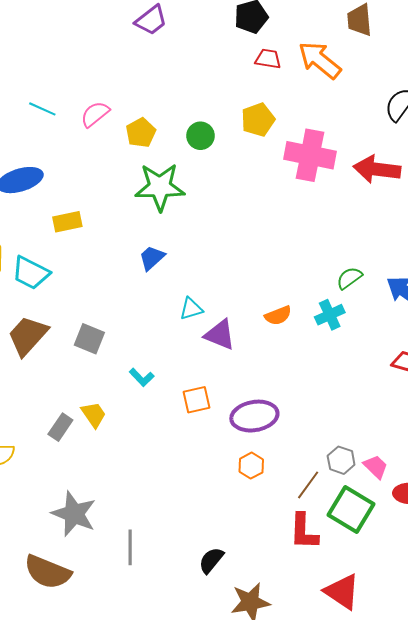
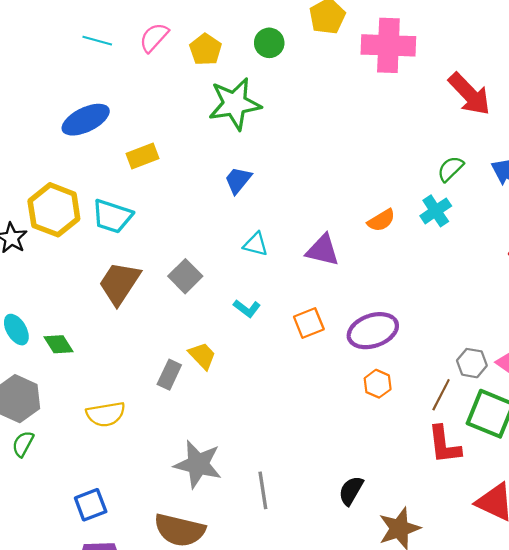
red arrow: (377, 169) -> (469, 94), moved, turned -132
cyan triangle: (191, 309) -> (256, 244), moved, turned 40
gray square: (89, 339) -> (185, 276), turned 32

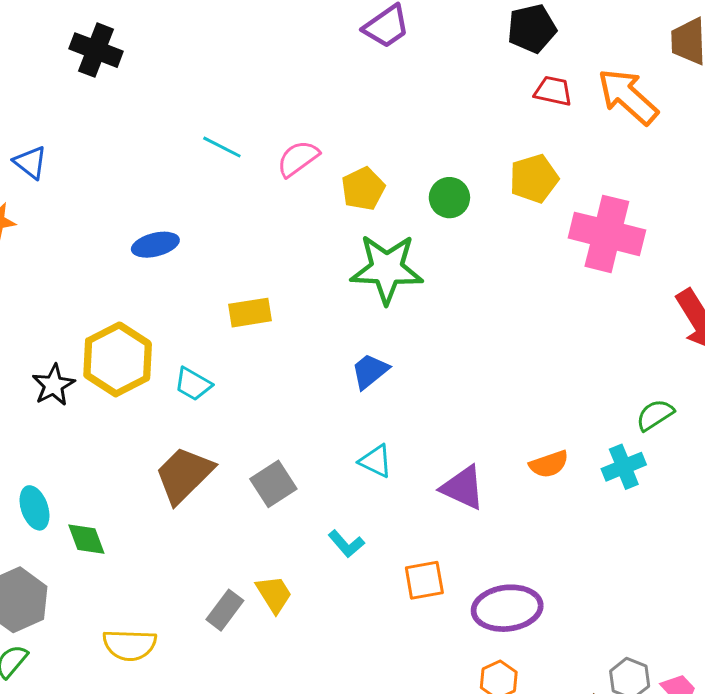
blue ellipse: (86, 120) -> (155, 245), moved, size x0.7
cyan trapezoid: (112, 216) -> (193, 384), size x0.7

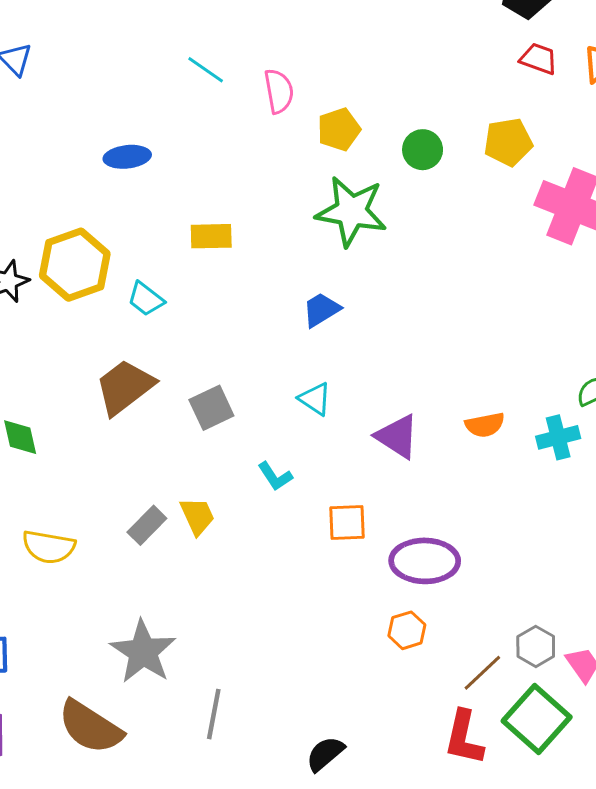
pink semicircle: (298, 159) -> (279, 91), turned 108

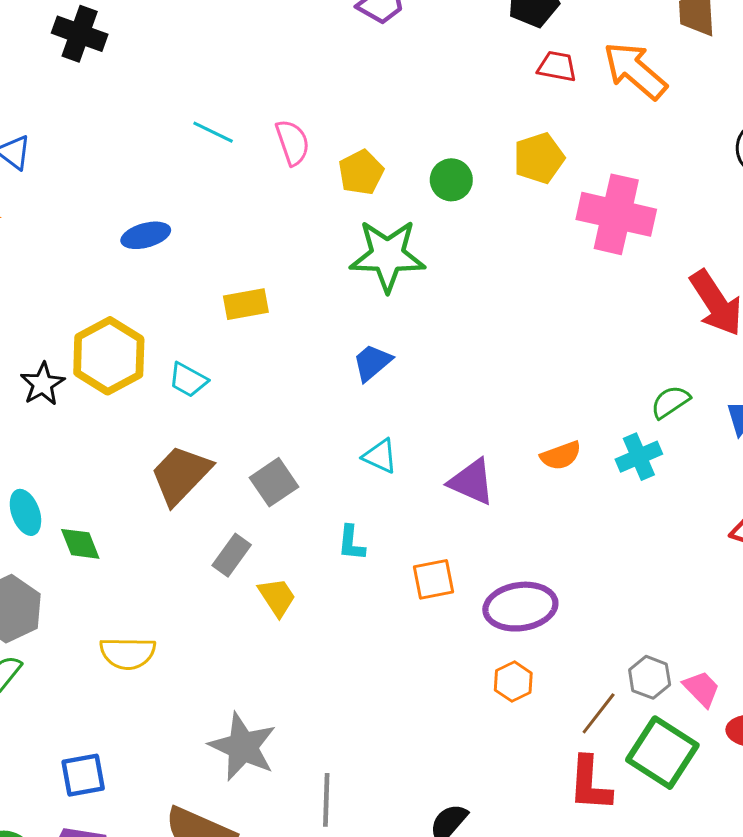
cyan L-shape: (275, 476) -> (351, 543), turned 48
gray rectangle: (147, 525) -> (232, 555), moved

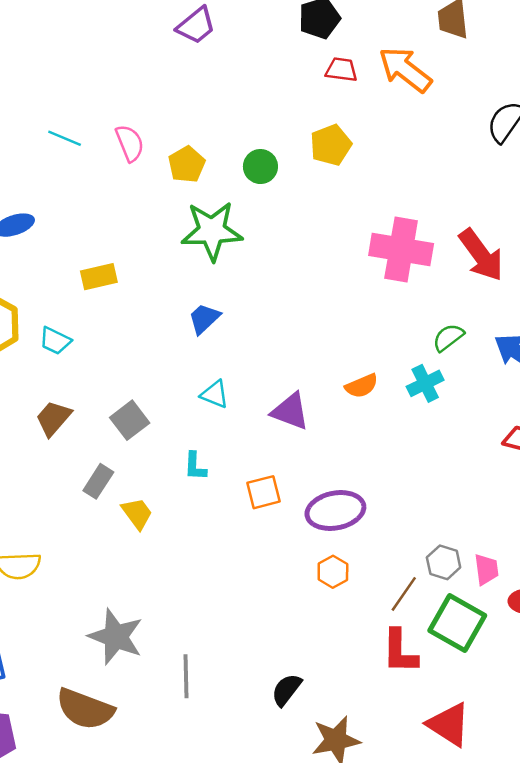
pink cross: (616, 214) -> (401, 249), moved
brown trapezoid: (181, 475) -> (53, 418), size x0.7
pink trapezoid: (702, 689) -> (486, 569), turned 40

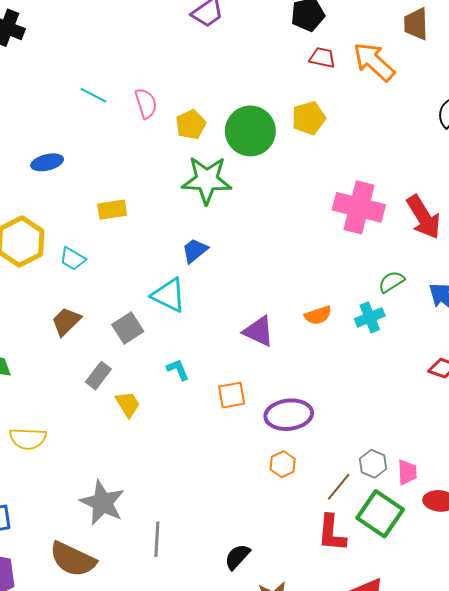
green circle: (260, 167) -> (250, 131), size x1.8
cyan triangle: (215, 394) -> (169, 295), moved, size x1.5
cyan L-shape: (195, 466) -> (178, 370), turned 150

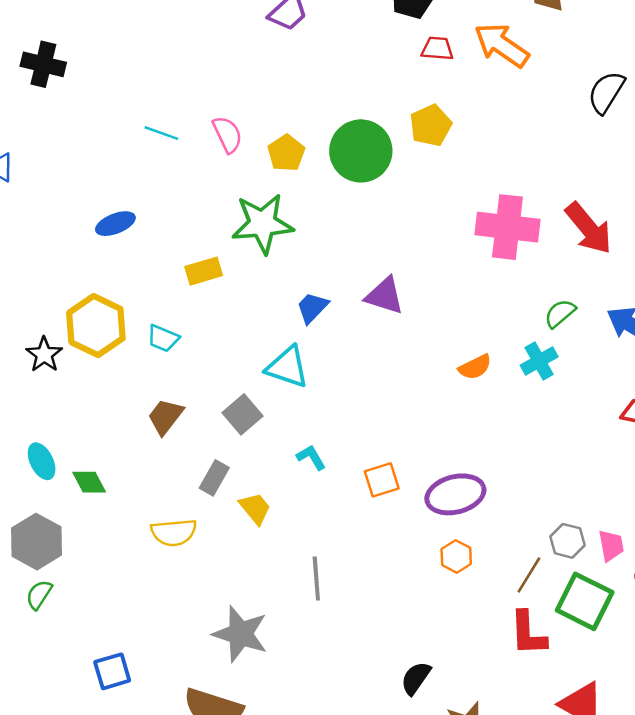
green star: (207, 180) -> (262, 224), moved
purple triangle: (259, 331) -> (385, 296), moved
yellow semicircle: (28, 439) -> (174, 532), moved
gray line: (157, 539) -> (316, 579), moved

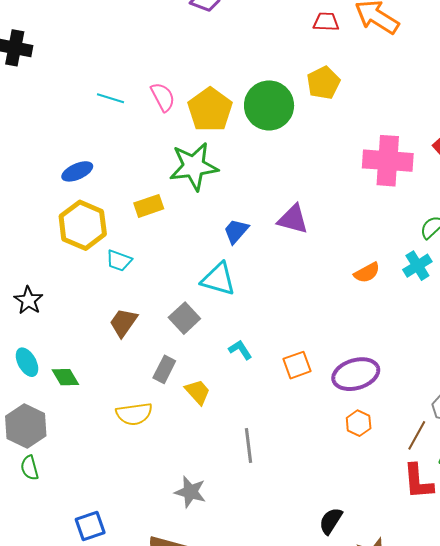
yellow pentagon: (286, 153) -> (210, 110), size x1.5
yellow hexagon: (96, 326) -> (83, 225), moved
black star: (44, 355) -> (29, 300), moved
green semicircle: (39, 595) -> (30, 468), turned -45
gray star: (240, 634) -> (190, 492), size x0.7

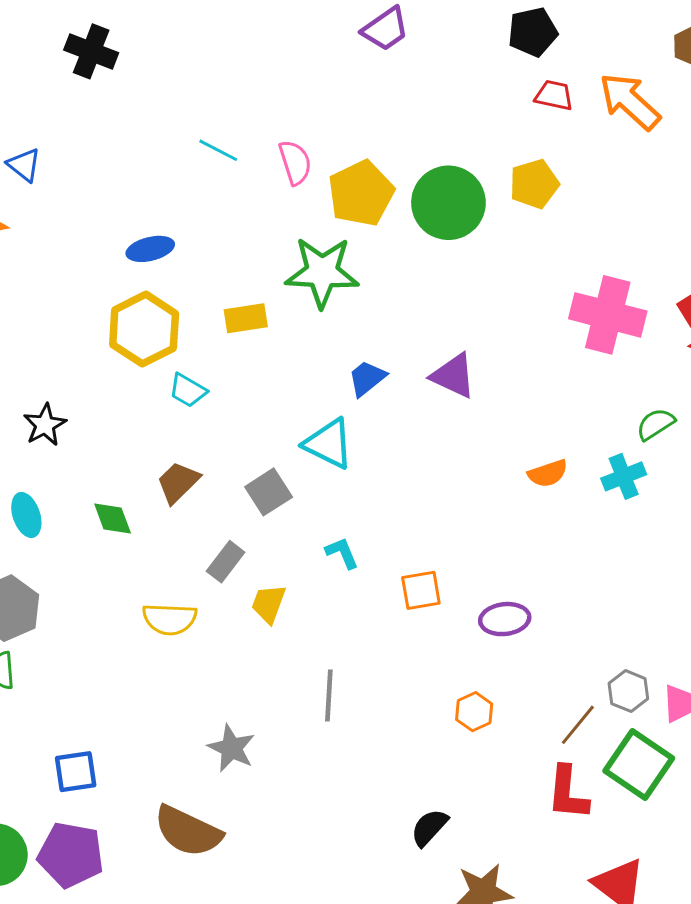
purple ellipse: (356, 374) -> (505, 619), size x0.7
green diamond: (65, 377) -> (113, 518), moved
yellow trapezoid: (198, 392) -> (269, 604), turned -128
orange hexagon: (359, 423) -> (474, 712), moved

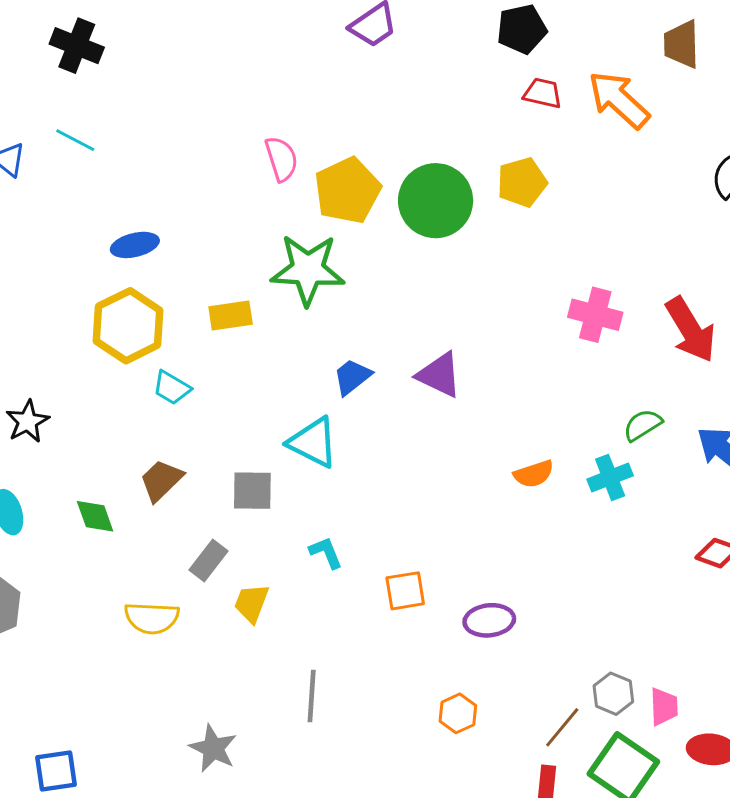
cyan line: (218, 150) -> (75, 140), moved
pink cross: (608, 315) -> (595, 315), size x0.7
gray square: (269, 492) -> (252, 491), turned 33

